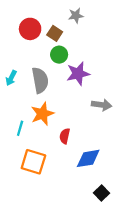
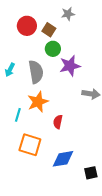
blue diamond: (88, 158) -> (63, 159), moved
black square: (102, 193) -> (91, 173), turned 32

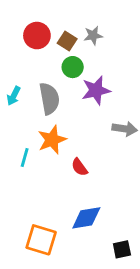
gray star: (68, 14) -> (93, 36), moved
red semicircle: (58, 122) -> (79, 167), turned -48
orange square: (30, 145) -> (41, 240), moved
black square: (91, 173) -> (122, 249), moved

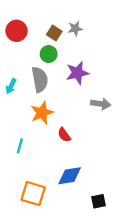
red circle: (37, 36) -> (17, 31), moved
green circle: (73, 67) -> (49, 54), moved
cyan arrow: (14, 96) -> (11, 86), moved
cyan line: (25, 158) -> (20, 146), moved

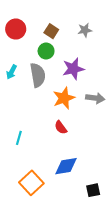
gray star: (75, 29) -> (85, 30), moved
cyan arrow: (11, 86) -> (12, 72), moved
orange star: (42, 113) -> (64, 98), moved
orange square: (33, 194) -> (31, 183), turned 30

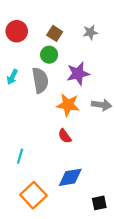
orange star: (64, 98) -> (68, 105), turned 30
cyan line: (19, 138) -> (20, 156), moved

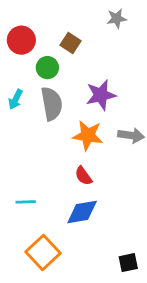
gray star: (90, 32) -> (117, 18), moved
green circle: (49, 55) -> (47, 68), moved
cyan line: (20, 156) -> (26, 202), turned 72
blue diamond: (70, 177) -> (82, 212), moved

